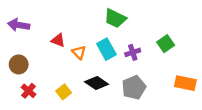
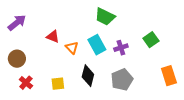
purple arrow: (19, 25) -> (17, 23), turned 132
black diamond: (97, 83) -> (88, 76), turned 70
orange rectangle: (185, 83) -> (169, 76), turned 60
yellow square: (64, 92) -> (58, 84), turned 32

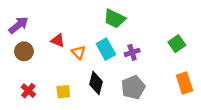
green square: (151, 40) -> (177, 44), moved
brown circle: (17, 59) -> (24, 51), moved

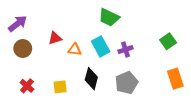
red triangle: (58, 40) -> (55, 38), turned -40
orange triangle: (79, 52) -> (75, 50), turned -40

